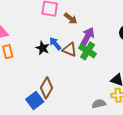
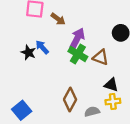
brown triangle: (70, 50) -> (101, 57), moved
brown diamond: (46, 88) -> (70, 100), moved

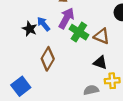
purple arrow: (77, 39) -> (66, 18), moved
black triangle: (111, 85) -> (100, 63), moved
brown diamond: (70, 100) -> (48, 59), moved

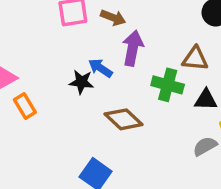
green cross: (79, 32) -> (168, 85), moved
brown diamond: (48, 59) -> (124, 119), turned -60

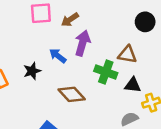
brown arrow: (113, 18) -> (70, 20), turned 120
black star: (81, 82) -> (32, 71), moved, turned -30

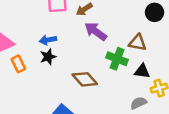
purple arrow: (82, 43) -> (96, 31), turned -70
blue arrow: (58, 56) -> (48, 40), moved, turned -49

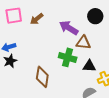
purple arrow: (96, 31) -> (69, 28), moved
brown diamond: (85, 79) -> (42, 77), turned 55

